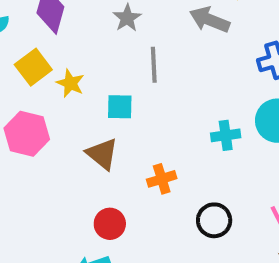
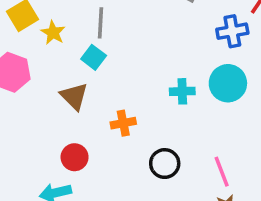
gray line: (154, 65) -> (100, 23), moved
cyan square: (120, 107) -> (94, 57), turned 30

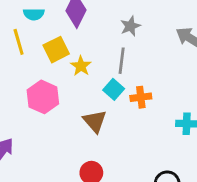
orange cross: (123, 123) -> (141, 97), moved

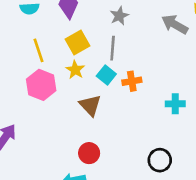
yellow line: (19, 42) -> (38, 50), moved
yellow square: (56, 50) -> (77, 43), moved
yellow star: (81, 66) -> (75, 70), moved

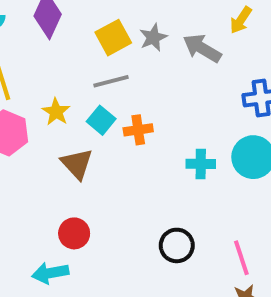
gray star: (119, 16) -> (153, 37), moved
yellow square: (77, 43) -> (113, 38), moved
gray line: (113, 48) -> (111, 81), turned 70

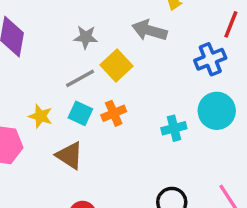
gray star: (153, 37) -> (86, 37), moved, turned -30
yellow square: (113, 38) -> (117, 65), moved

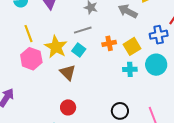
yellow square: (117, 65) -> (132, 46), moved
orange cross: (114, 113) -> (109, 43), moved
yellow star: (41, 116) -> (56, 47), size x1.6

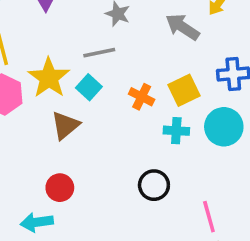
orange cross: (109, 43) -> (142, 97), moved, turned 32
brown triangle: (68, 72) -> (65, 125), turned 30
black circle: (120, 111) -> (154, 185), moved

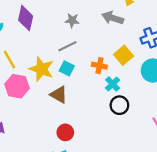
brown triangle: (65, 125) -> (59, 95), turned -36
cyan cross: (176, 131) -> (113, 84), moved, turned -32
black circle: (154, 185) -> (119, 105), moved

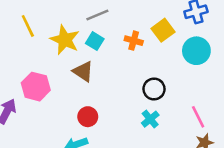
cyan cross: (113, 84) -> (150, 119), moved
pink hexagon: (17, 86) -> (36, 87), moved

